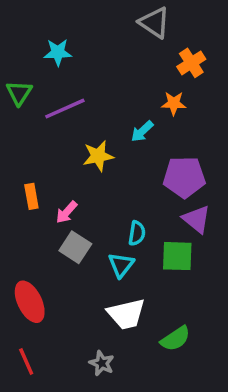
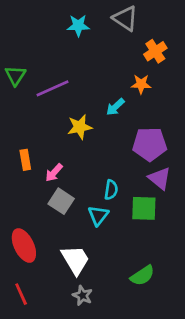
cyan star: (58, 52) -> (78, 26), moved
white trapezoid: (126, 314) -> (75, 260), moved, turned -108

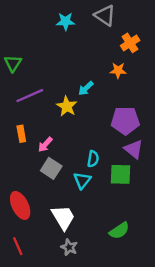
purple line: (52, 88) -> (30, 96), moved
cyan arrow: (115, 107) -> (86, 88), moved
yellow star: (80, 127) -> (67, 106), turned -30

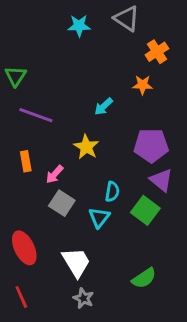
purple line: (30, 96) -> (36, 115), turned 44
yellow star: (67, 106) -> (86, 147), moved
green square: (121, 174) -> (145, 210), turned 35

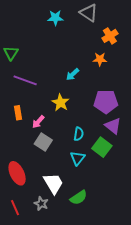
cyan triangle: (99, 218) -> (78, 158), moved
green semicircle: (144, 278) -> (79, 198), moved
gray star: (83, 298) -> (41, 204), moved

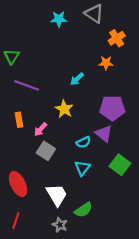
purple triangle: (113, 126) -> (104, 134), moved
cyan semicircle: (79, 134) -> (83, 142), turned 56
green square: (102, 147) -> (120, 165), moved
gray star: (41, 204) -> (60, 225), moved
red line: (15, 208) -> (16, 221), turned 42

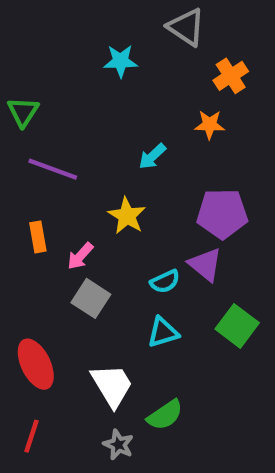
cyan star: (59, 19) -> (121, 61), moved
cyan triangle: (82, 168) -> (163, 332), turned 35

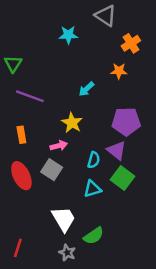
pink arrow: (80, 256) -> (59, 146), moved, turned -147
cyan semicircle: (165, 281) -> (94, 160), turned -49
green square: (237, 326) -> (123, 178), moved
red ellipse: (36, 364) -> (21, 176), moved

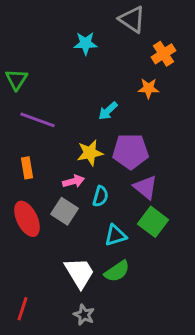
purple pentagon: (126, 122) -> (130, 151), moved
yellow star: (72, 123) -> (90, 153), turned 30
cyan semicircle: (94, 160) -> (100, 196), moved
green semicircle: (94, 236) -> (117, 271), moved

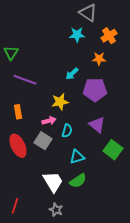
cyan star: (85, 43) -> (77, 35), moved
purple pentagon: (130, 151) -> (95, 90), moved
green square: (153, 222) -> (113, 150), moved

